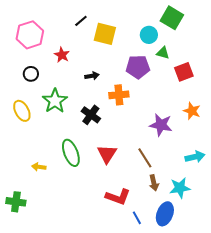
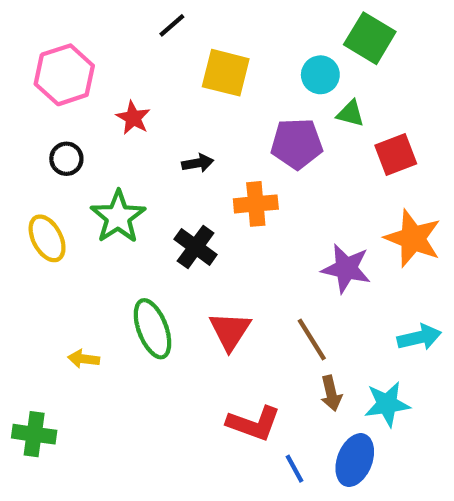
black line: (81, 21) -> (172, 25), moved
orange star: (192, 111) -> (413, 238), size x1.5

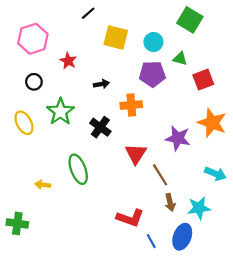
cyan circle: (320, 75) -> (153, 42), moved
red triangle: (230, 331) -> (136, 154), moved
cyan arrow: (419, 337) -> (215, 174), turned 35

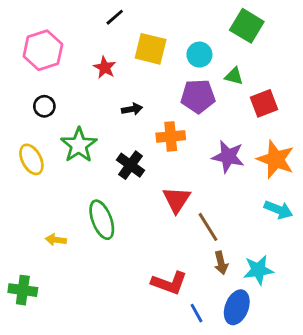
red star: (68, 61) -> (105, 67), moved
purple star: (178, 138) -> (228, 157), moved
cyan arrow: (215, 174) -> (278, 210), moved

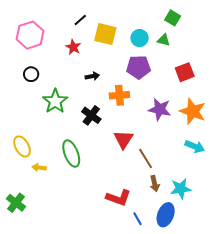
black line: (115, 17) -> (80, 20), moved
green square: (247, 26) -> (173, 18), size x0.7
green triangle: (234, 76) -> (164, 40), moved
yellow ellipse: (31, 159) -> (22, 146), moved
green cross: (23, 290) -> (16, 203), turned 30

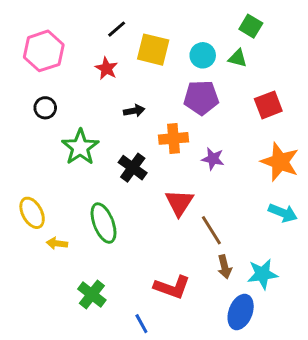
purple star: (160, 109) -> (213, 159), moved, size x0.7
green cross: (16, 203) -> (92, 294), moved
blue line: (138, 219) -> (141, 324), moved

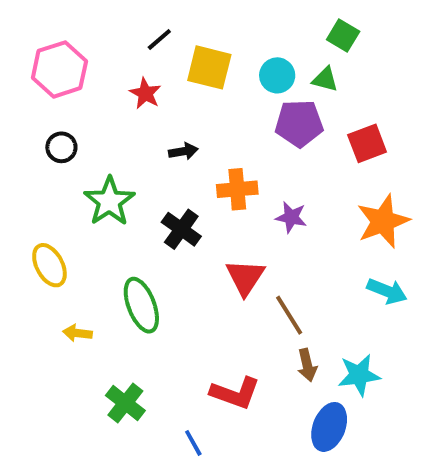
purple pentagon: (201, 98) -> (299, 123), moved
orange star: (280, 162) -> (383, 221), turned 30
yellow ellipse: (32, 213) -> (49, 265), moved

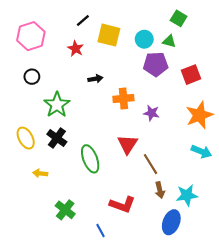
black cross: (181, 229) -> (57, 138), moved
green ellipse: (141, 305) -> (90, 159), moved

